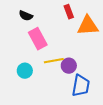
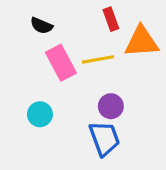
yellow line: (54, 61) -> (98, 59), moved
blue trapezoid: (81, 86) -> (104, 138), moved, turned -30

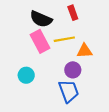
black semicircle: (42, 26) -> (41, 19), moved, size x1.5
orange triangle: (142, 42) -> (84, 51), moved, size x0.7

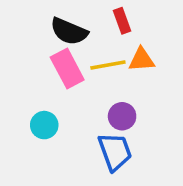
orange triangle: (84, 51) -> (142, 60), moved

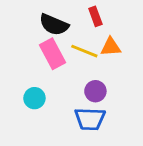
yellow line: (108, 65) -> (84, 51), turned 32
blue trapezoid: (115, 152) -> (90, 119), turned 112

